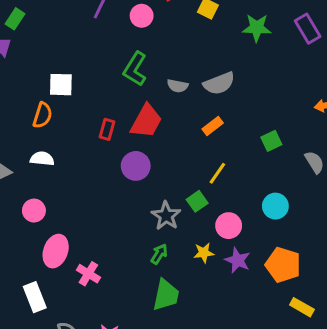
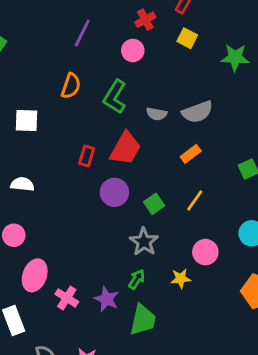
pink circle: (142, 16) -> (133, 51), moved
white square: (61, 85) -> (27, 121), moved
orange semicircle: (42, 115) -> (71, 86), moved
green square: (197, 201) -> (154, 204), moved
purple star: (238, 260) -> (107, 299), moved

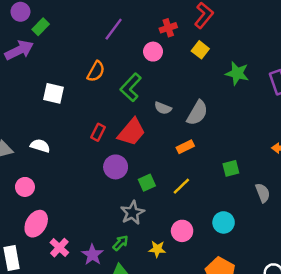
gray semicircle: (197, 112) -> (197, 113), turned -50

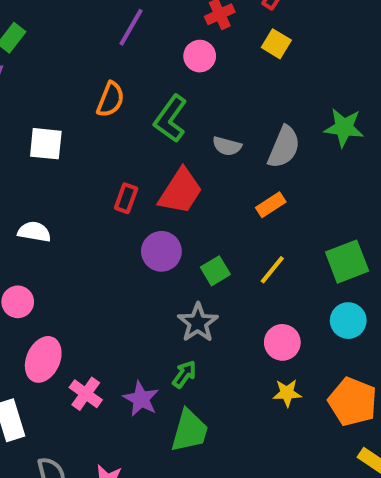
green star: (237, 73) -> (344, 128), moved
green square: (231, 168) -> (347, 262), moved, size x1.5
yellow star: (157, 249) -> (287, 393), moved

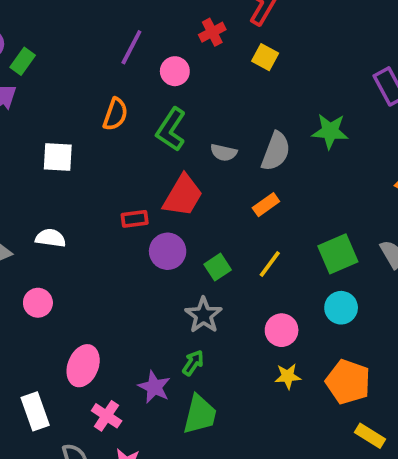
pink circle: (200, 56) -> (175, 71), moved
red rectangle: (126, 198) -> (135, 219), moved, turned 65
pink ellipse: (43, 359) -> (83, 366), moved
pink cross: (86, 394) -> (107, 416), moved

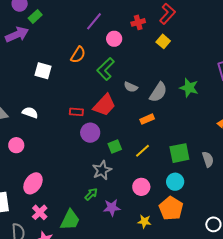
yellow star: (288, 376) -> (144, 221), moved
orange pentagon: (348, 382) -> (171, 208), moved
purple star: (154, 387) -> (112, 208), moved, turned 30
green trapezoid: (200, 414) -> (70, 220), moved

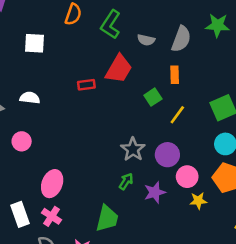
orange rectangle: (147, 119) -> (175, 75), turned -56
purple circle: (90, 133) -> (167, 155), moved
green square: (115, 147) -> (153, 97), moved
pink circle: (141, 187) -> (187, 177), moved
pink cross: (40, 212) -> (52, 216), moved

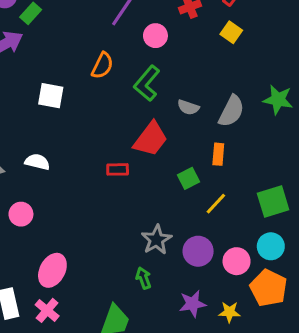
red rectangle: (86, 85) -> (118, 169), moved
pink circle: (187, 177) -> (237, 261), moved
green arrow: (126, 181) -> (143, 278), turned -60
purple star: (155, 192) -> (193, 304), moved

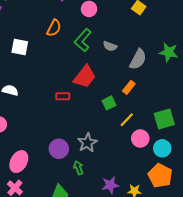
gray semicircle: (188, 107) -> (110, 46), moved
orange rectangle: (218, 154) -> (129, 87), turned 32
purple circle: (198, 251) -> (59, 149), moved
pink circle: (237, 261) -> (140, 138), moved

